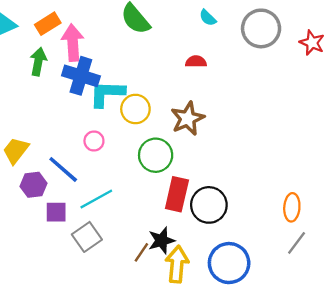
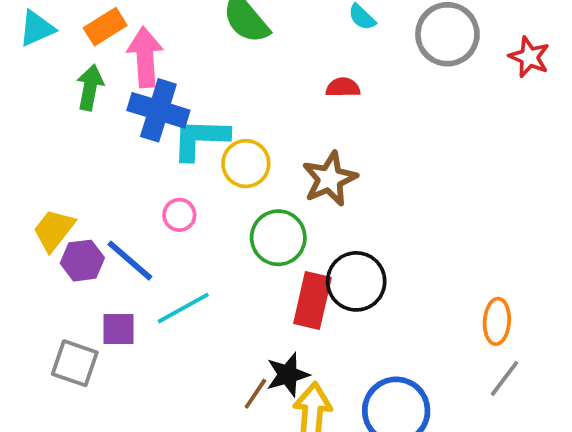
purple hexagon: (34, 185) -> (82, 261), moved
black circle: (209, 205) -> (356, 281), moved
gray square: (87, 237) -> (75, 363), moved, turned -36

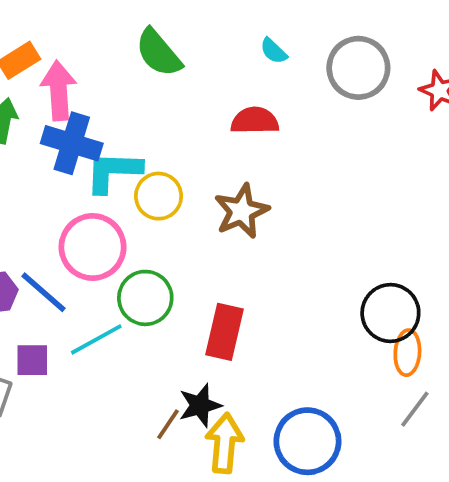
red semicircle: (343, 87) -> (255, 121), size x1.4
pink circle: (179, 215) -> (93, 247), size x2.0
green circle: (278, 238) -> (145, 298), moved
black circle: (356, 281) -> (390, 313), moved

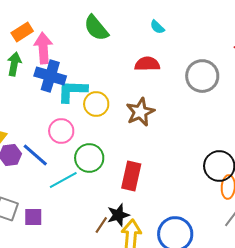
gray circle: (358, 68) -> (202, 76), moved
pink circle: (93, 247) -> (61, 131), size x0.7
purple square: (32, 360) -> (33, 217), moved

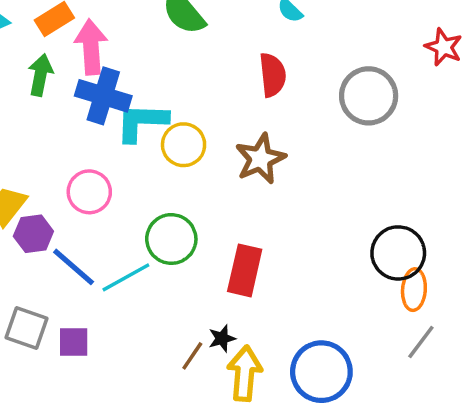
red semicircle: (147, 64) -> (273, 75), turned 85
pink circle: (61, 131) -> (89, 192), moved
blue line: (35, 155) -> (74, 267), moved
black star: (118, 215) -> (222, 338), size x0.7

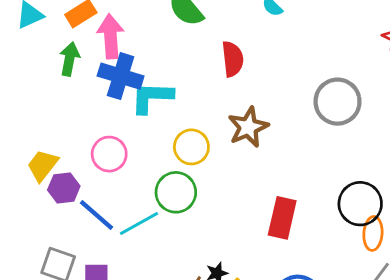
red semicircle: (273, 75) -> (233, 59), moved
gray circle: (369, 96) -> (338, 102), moved
yellow circle: (184, 145) -> (191, 147), moved
red rectangle: (245, 270) -> (282, 218), moved

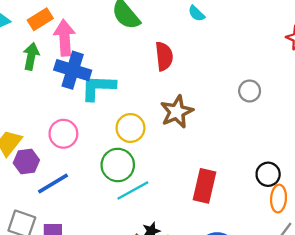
gray circle: (338, 102) -> (250, 91), size x0.6
black circle: (360, 204) -> (268, 174), size x0.7
blue line: (96, 215) -> (53, 183), turned -72
cyan line: (139, 224) -> (133, 190), moved

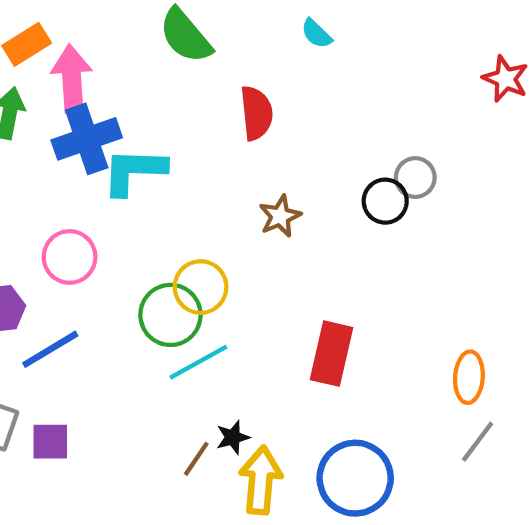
blue cross: (73, 70) -> (87, 139), turned -36
brown star: (177, 112) -> (280, 216), size x0.7
yellow circle: (130, 128) -> (201, 287), moved
black circle: (268, 174) -> (385, 201), moved

